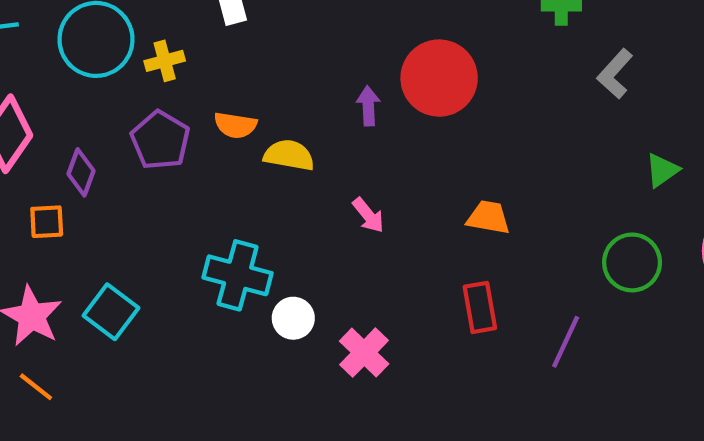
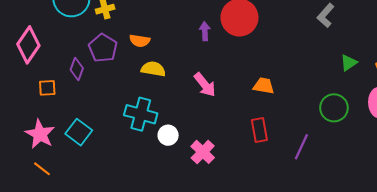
yellow semicircle: (289, 155) -> (153, 69), moved
purple diamond: (81, 172) -> (77, 69), moved
pink arrow: (368, 215) -> (205, 85), size x1.4

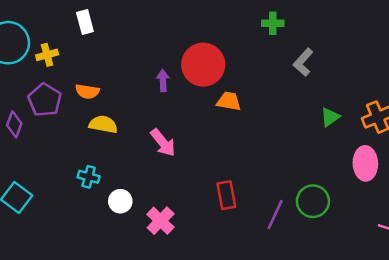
orange trapezoid: (264, 86) -> (229, 101), moved
green circle: (334, 108) -> (313, 201), moved
cyan cross: (141, 114) -> (89, 177), size x0.6

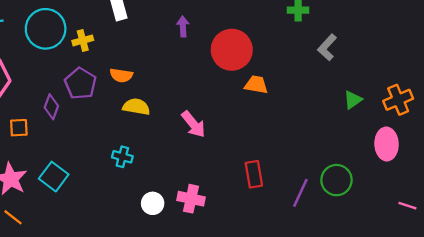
purple arrow: (163, 80) -> (183, 26), moved
white circle: (120, 201) -> (153, 203), moved
pink cross: (161, 221) -> (191, 199), turned -32

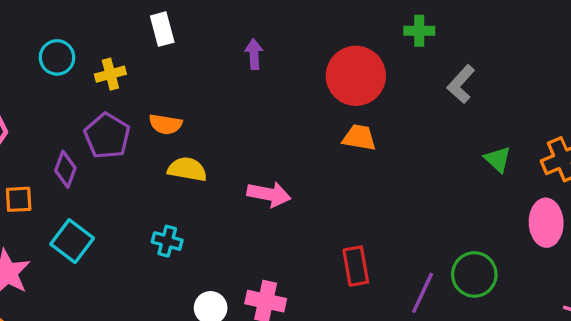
cyan circle: (46, 29) -> (57, 57), size x0.6
red circle: (232, 50) -> (356, 76), moved
green triangle: (353, 100) -> (498, 159), turned -42
pink arrow: (193, 124) -> (269, 194), turned -40
cyan square: (54, 177) -> (72, 241), moved

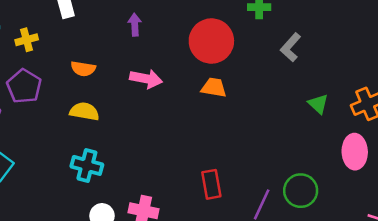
orange semicircle: (166, 124) -> (83, 69), moved
pink arrow: (269, 194) -> (146, 79), moved
cyan cross: (167, 241) -> (87, 165), moved, size x1.4

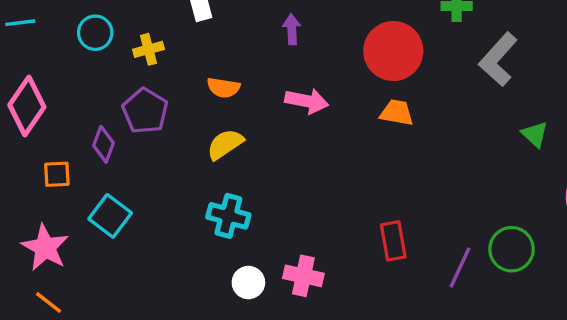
gray L-shape: (291, 47) -> (498, 59), size x1.4
yellow semicircle: (84, 111) -> (225, 144), turned -44

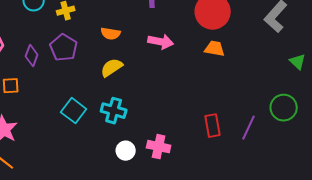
purple diamond: (104, 144) -> (32, 56), moved
cyan square: (110, 216) -> (74, 111), moved
green circle: (512, 249) -> (284, 108), moved
purple line: (460, 268) -> (249, 128), moved

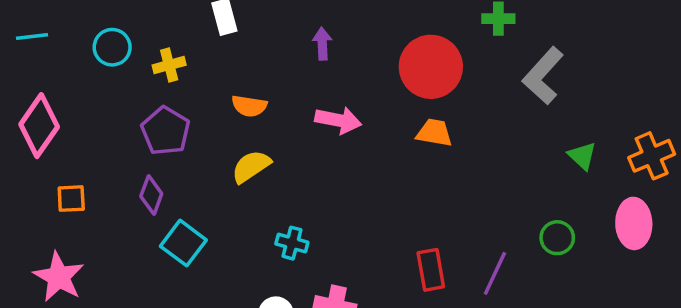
purple diamond: (32, 56) -> (151, 195), moved
green circle: (284, 108) -> (557, 238), size x0.7
cyan cross: (114, 111) -> (292, 243), moved, size x0.7

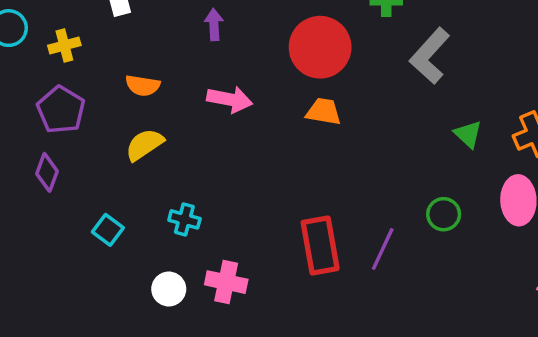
cyan square: (183, 243) -> (108, 230), moved, size x0.7
red rectangle: (431, 270) -> (320, 246), size x1.4

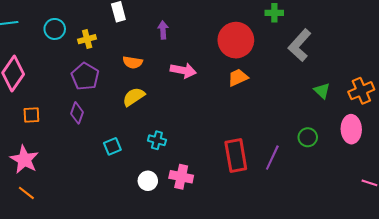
purple arrow: (214, 25) -> (163, 30), moved
orange trapezoid: (324, 112) -> (238, 78), turned -35
cyan square: (108, 230) -> (112, 146), turned 30

